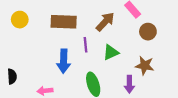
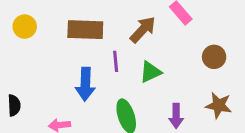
brown circle: (148, 32) -> (214, 57), moved
brown star: (145, 66) -> (219, 105), moved

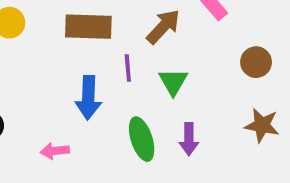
green triangle: (150, 72) -> (173, 82), turned -35
purple arrow: (176, 116) -> (189, 139), moved

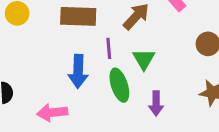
green ellipse: (142, 139) -> (119, 85), moved
pink arrow: (55, 151) -> (52, 113), size x1.4

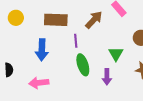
green triangle: (144, 59) -> (116, 54), moved
blue arrow: (78, 71) -> (42, 50), moved

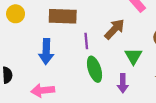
brown arrow: (94, 20) -> (115, 29), moved

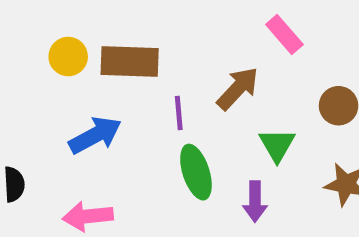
yellow circle: (16, 14) -> (68, 57), moved
blue arrow: (46, 52) -> (95, 135), turned -120

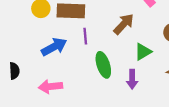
purple line: (179, 113) -> (85, 36), moved
green triangle: (277, 145) -> (143, 52), turned 30

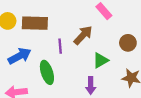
purple line: (85, 36) -> (60, 46), moved
green ellipse: (103, 65) -> (47, 72), moved

